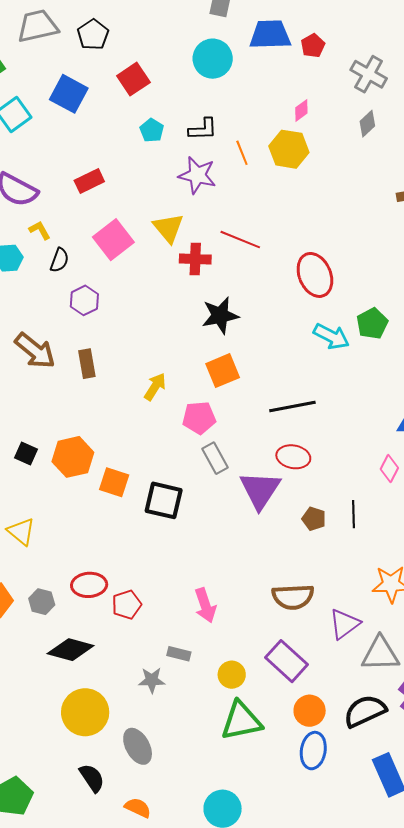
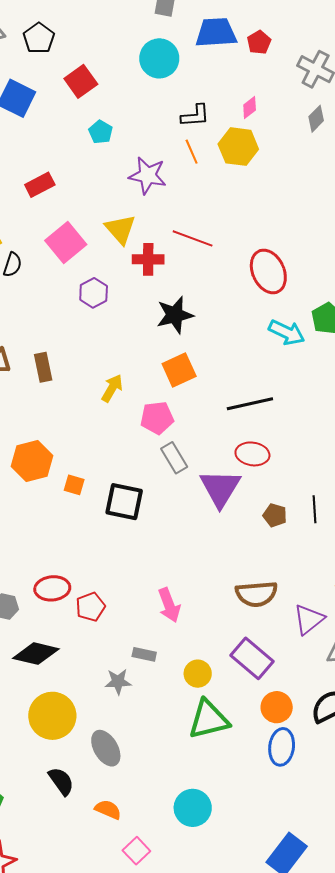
black L-shape: (203, 129) -> (195, 116), moved
purple hexagon: (84, 300) -> (94, 293), moved
orange square: (114, 482) -> (74, 485), size x0.7

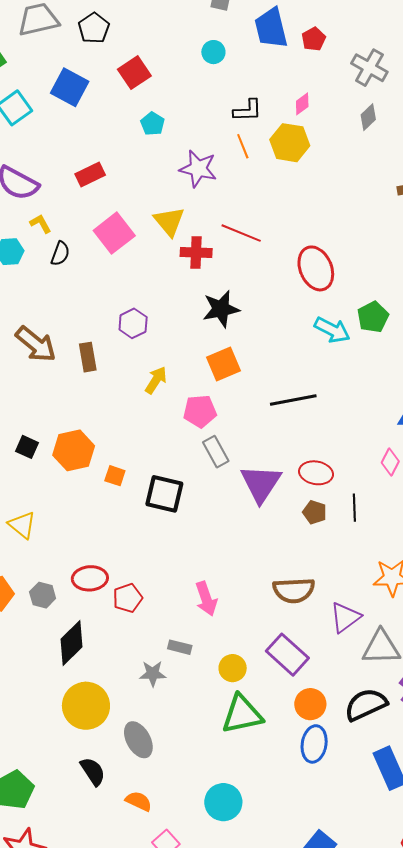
blue trapezoid: (216, 33) -> (271, 28), turned -102
cyan circle: (159, 58) -> (213, 52), size x0.6
purple hexagon: (94, 293) -> (133, 323), moved
red ellipse: (252, 454) -> (316, 473), moved
black diamond: (36, 654) -> (71, 643), turned -60

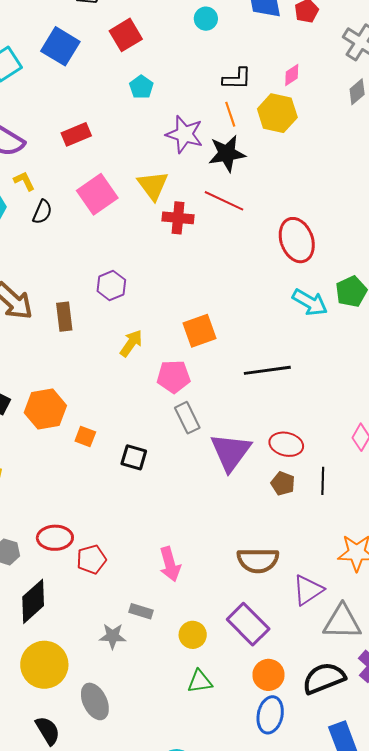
black star: (221, 309) -> (227, 154), moved
black square: (164, 494) -> (134, 457), size x0.7
green triangle: (242, 714) -> (200, 681), size x0.6

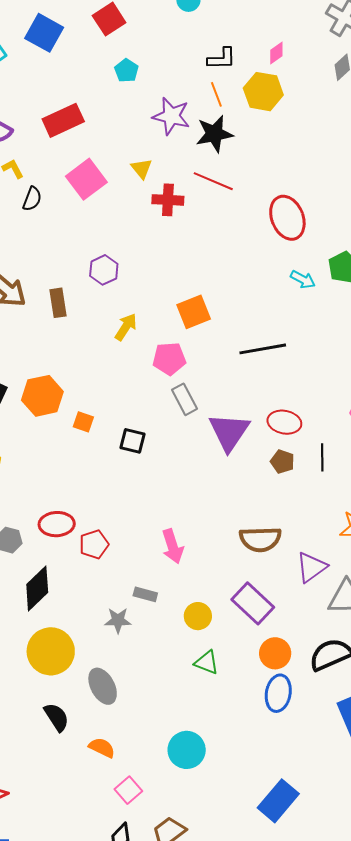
red rectangle: (76, 134) -> (63, 120), size x1.4
yellow triangle: (153, 185) -> (142, 168), size x0.7
cyan arrow: (310, 302) -> (303, 279), size x0.7
green triangle: (200, 681) -> (207, 662), turned 32

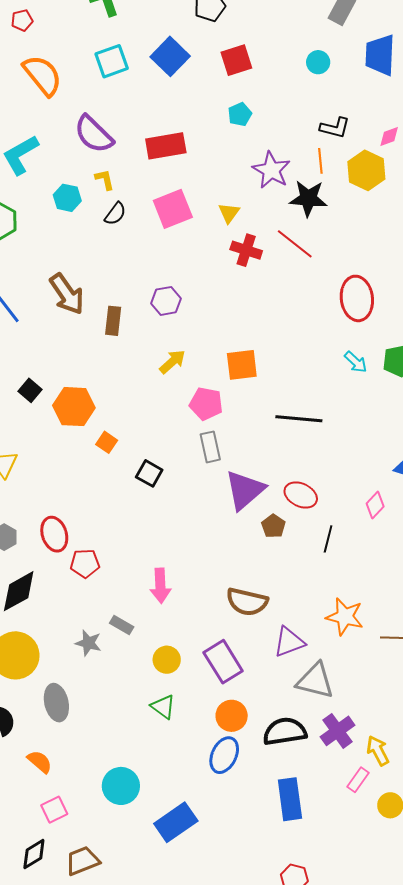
brown pentagon: (282, 462) -> (273, 526), moved
red ellipse: (57, 524) -> (54, 534), turned 60
blue rectangle: (278, 801) -> (176, 822), moved

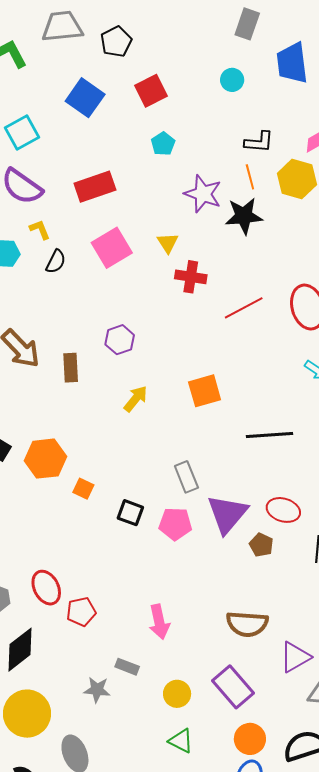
cyan square: (112, 61) -> (22, 133), moved
red line: (295, 244) -> (244, 308), moved, turned -57
pink pentagon: (206, 404) -> (175, 524), moved

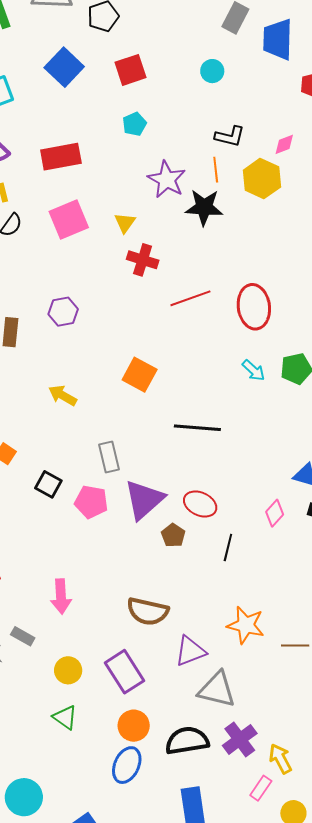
blue trapezoid: (292, 63) -> (278, 39), moved
orange square: (205, 391) -> (140, 375), turned 36
yellow arrow: (136, 399) -> (63, 395), moved, turned -108

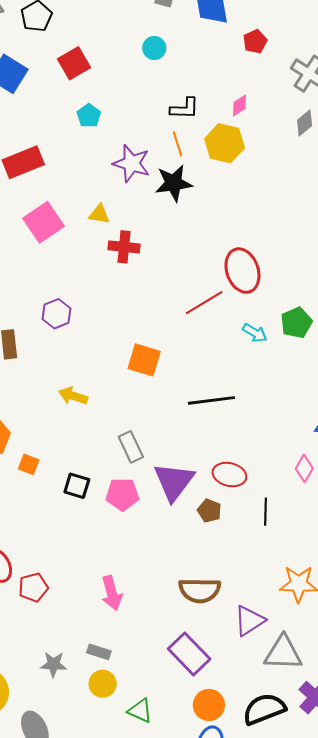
yellow triangle: (125, 223) -> (99, 214), turned -45
red line: (190, 298) -> (204, 303), moved
gray rectangle: (23, 636) -> (99, 652), moved
yellow circle: (68, 670) -> (103, 684), moved

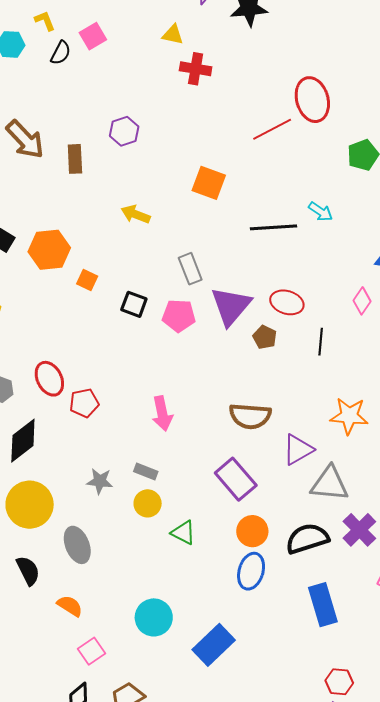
pink square: (44, 222) -> (93, 36), moved, size x0.7
cyan arrow: (255, 333) -> (321, 212), moved

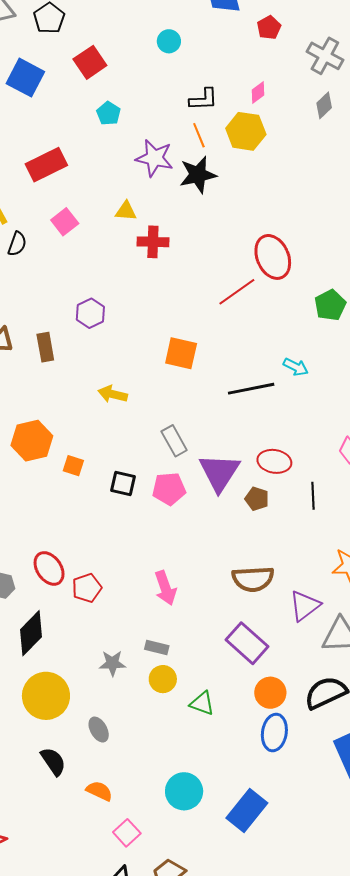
pink square: (93, 36) -> (65, 222), moved
gray ellipse: (77, 545) -> (99, 730), size x0.7

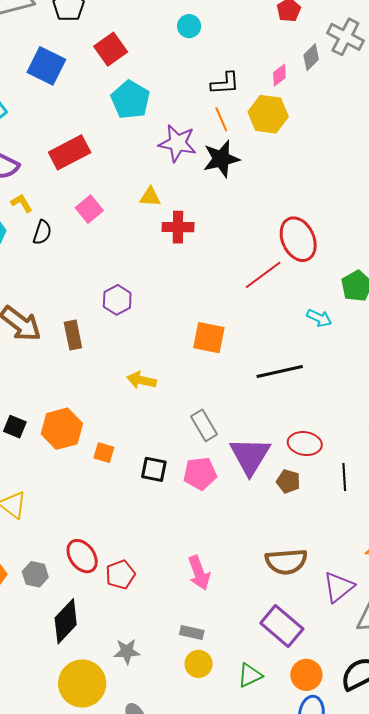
gray diamond: (324, 105) -> (311, 57), moved
cyan pentagon: (108, 113) -> (130, 100), size x1.6
cyan arrow: (296, 367) -> (319, 318), moved
gray star: (112, 663) -> (127, 651), moved
green triangle: (202, 703) -> (250, 675), moved, turned -44

